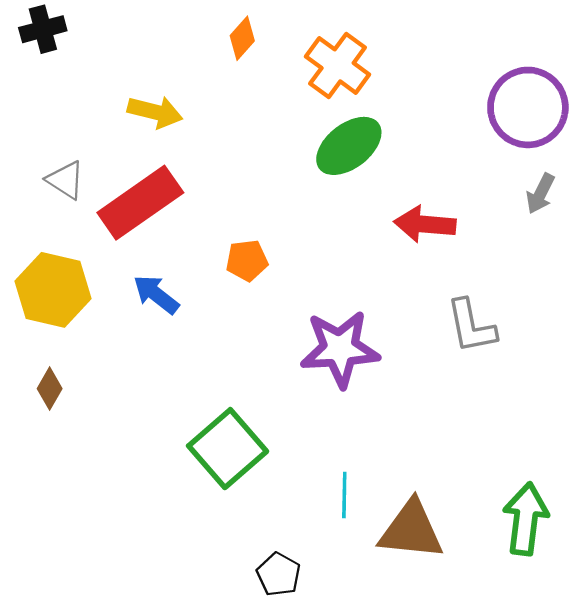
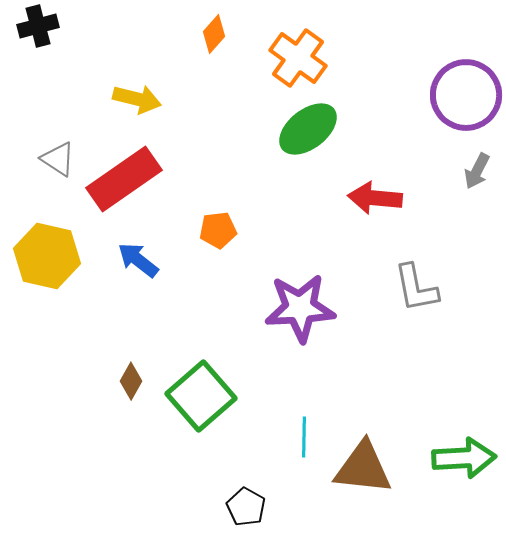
brown diamond: (50, 389) -> (131, 381), moved
green arrow: (526, 519) -> (464, 458), turned 80

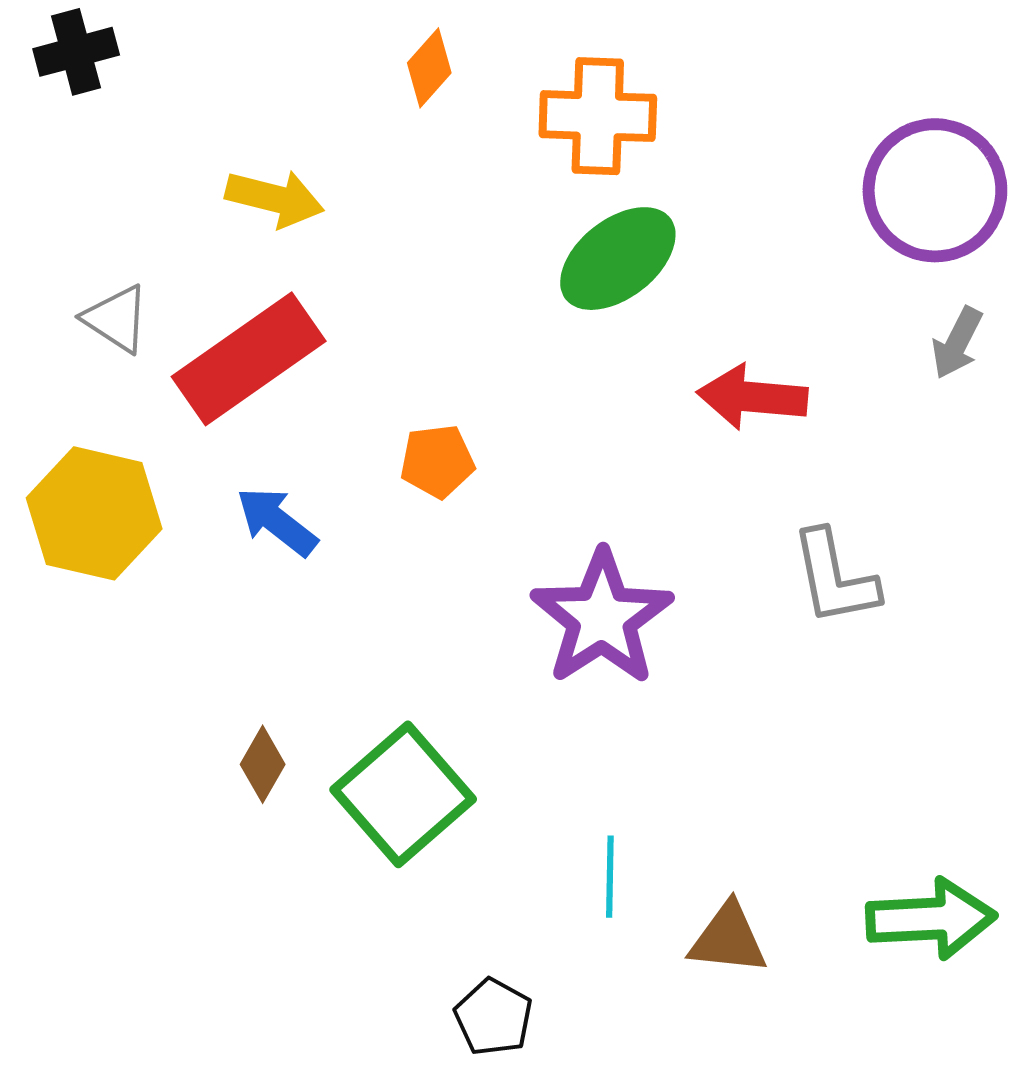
orange cross: (298, 58) -> (598, 116), turned -34
purple star: (300, 308) -> (602, 618), turned -30
brown triangle: (363, 468) -> (728, 939), size x0.7

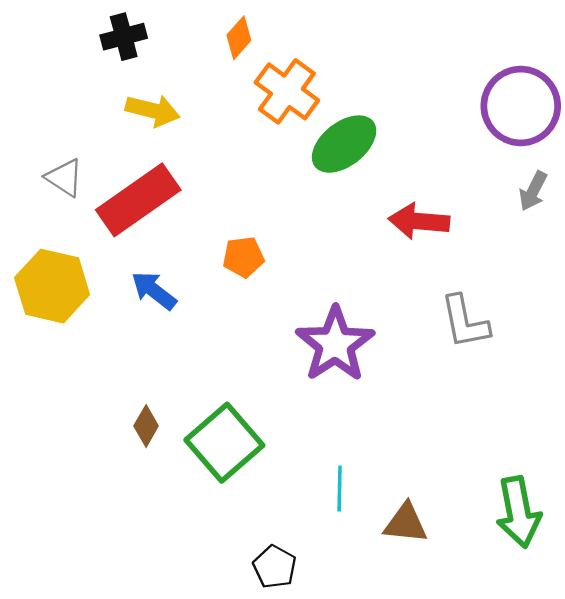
black cross: (76, 52) -> (124, 37), moved
orange cross: (598, 116) -> (287, 91), moved, turned 34
green arrow: (931, 919) -> (519, 512), turned 82

